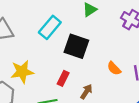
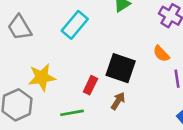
black square: (76, 46) -> (121, 68), moved
orange semicircle: (114, 68) -> (161, 54), moved

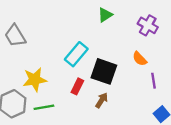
cyan rectangle: (75, 25) -> (76, 54), moved
green line: (72, 113) -> (44, 107), moved

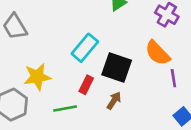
orange semicircle: (140, 59) -> (158, 53), size x1.5
green line: (44, 107) -> (65, 108), moved

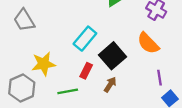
black square: (117, 68) -> (113, 56), turned 30
purple line: (173, 78) -> (160, 78), moved

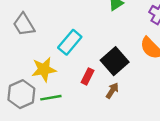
cyan rectangle: (85, 39) -> (70, 42), moved
green line: (68, 91) -> (51, 98), moved

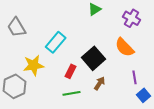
brown arrow: (112, 91) -> (100, 83), moved
green line: (51, 98) -> (72, 93), moved

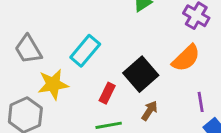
gray trapezoid: (17, 27) -> (28, 49), moved
orange semicircle: (125, 47) -> (186, 58), turned -90

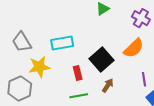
cyan rectangle: (85, 51) -> (62, 43), turned 40
red rectangle: (107, 93) -> (78, 73), turned -40

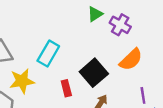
purple cross: (141, 18) -> (120, 25), moved
cyan rectangle: (62, 43) -> (48, 54), turned -50

